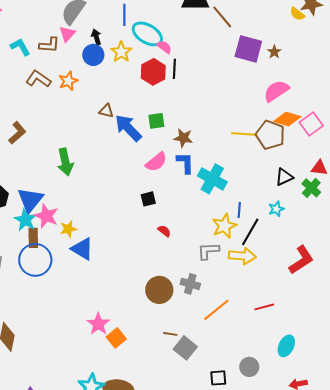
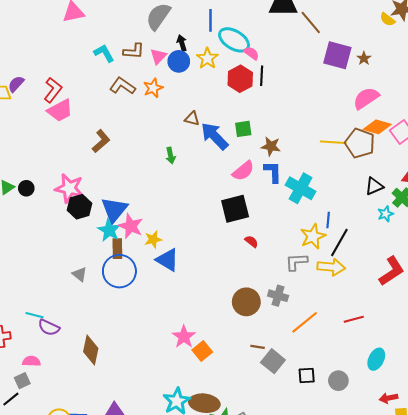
pink triangle: (67, 34) -> (158, 56), moved
green arrow: (65, 162) -> (171, 156), moved, size x0.6
black square: (148, 199) -> (235, 209), size x1.8
cyan star: (276, 209) -> (385, 214), moved
black square: (218, 378) -> (307, 376), moved

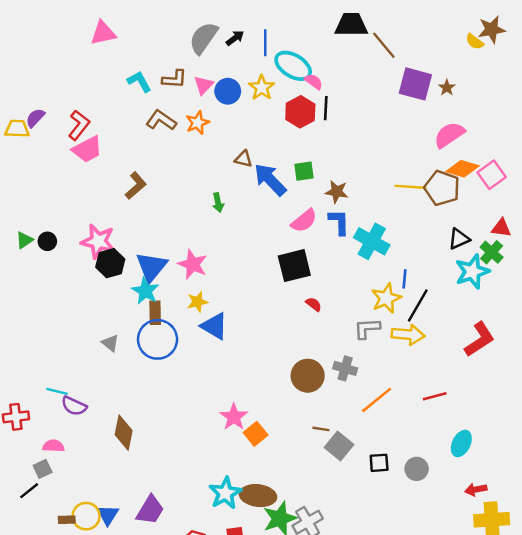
black arrow: (182, 43) -> (235, 38), moved, turned 70
cyan star: (385, 214) -> (472, 272), size x1.8
pink star: (131, 226) -> (193, 264), moved

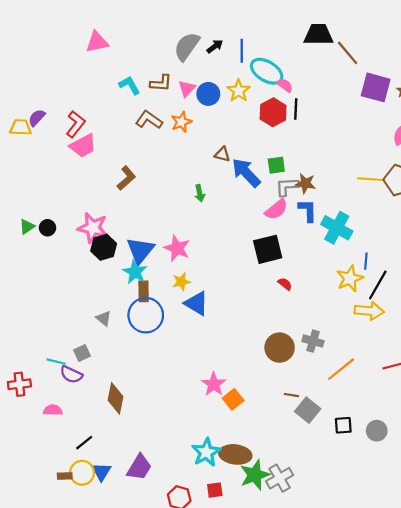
gray L-shape: (367, 328) -> (287, 187), moved
gray square: (43, 469) -> (82, 353), moved
black line: (29, 491) -> (84, 443), moved

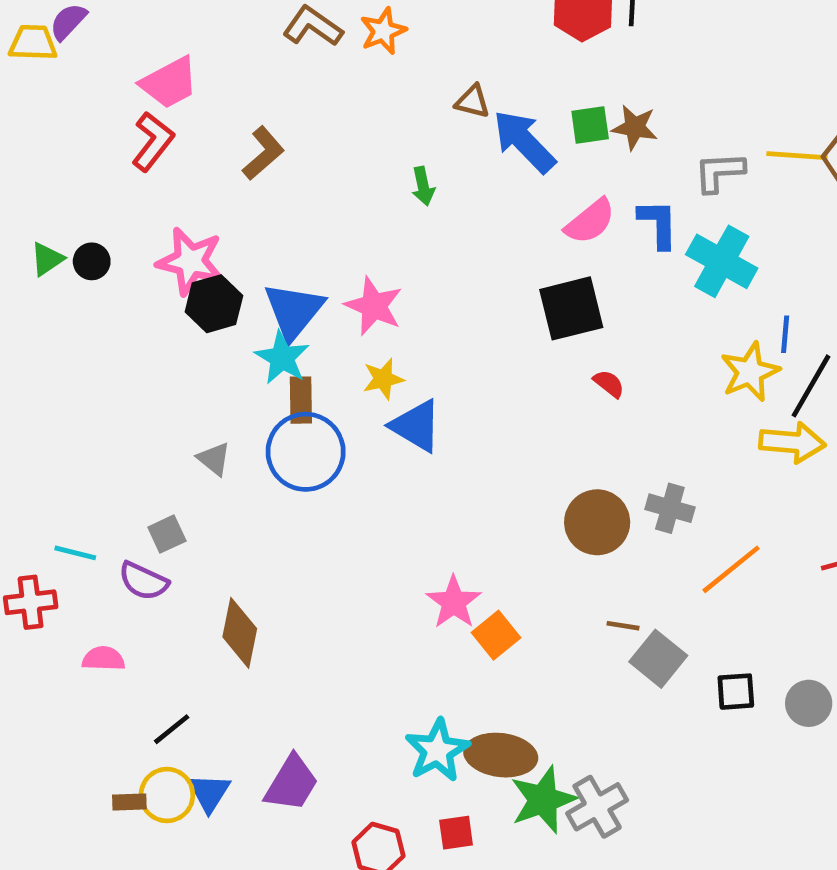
red L-shape: (76, 124) -> (153, 141), moved
brown star: (305, 183) -> (635, 127), moved
gray L-shape: (287, 187) -> (719, 172), moved
cyan line: (56, 362) -> (75, 553), moved

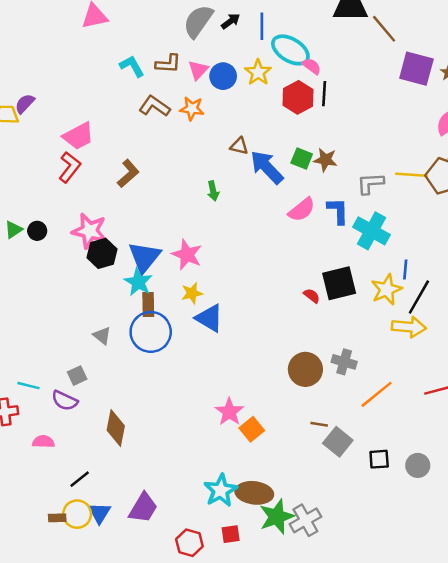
orange star: (383, 31) -> (192, 109), turned 30
green square: (590, 125) -> (302, 158), turned 30
black square: (571, 308) -> (339, 283), moved

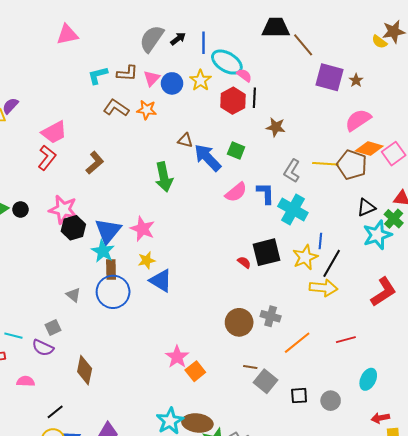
cyan L-shape: (132, 66) -> (98, 75), turned -75
brown star: (325, 160) -> (276, 127), moved
gray L-shape: (370, 183) -> (292, 171), turned -55
green arrow: (213, 191) -> (164, 177), size x1.8

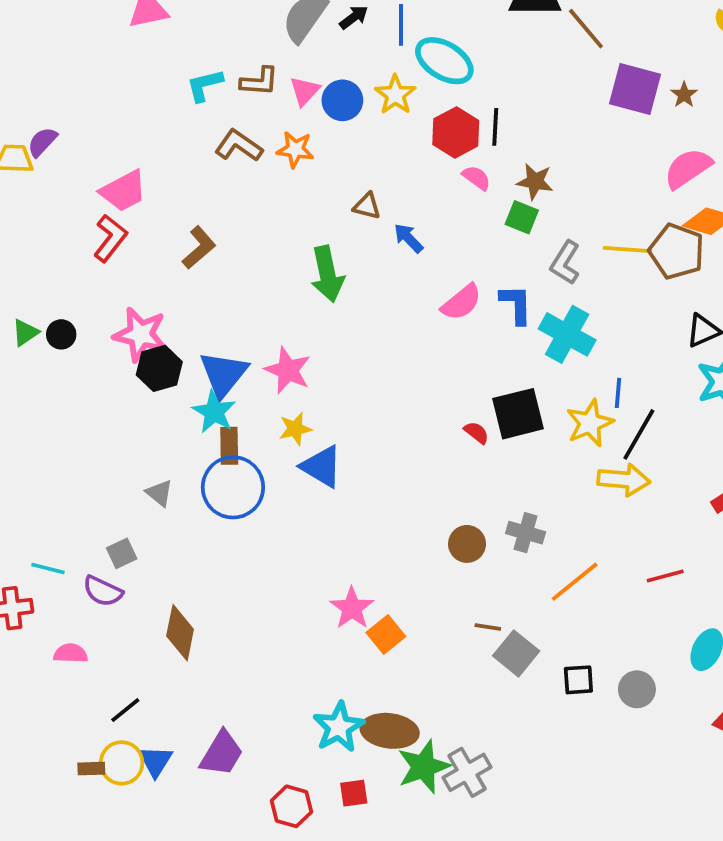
pink semicircle: (244, 75) -> (476, 178), moved
green square: (236, 151) -> (522, 217), moved
blue arrow: (208, 158) -> (409, 238), size x0.6
brown circle: (239, 322) -> (467, 544), size x0.7

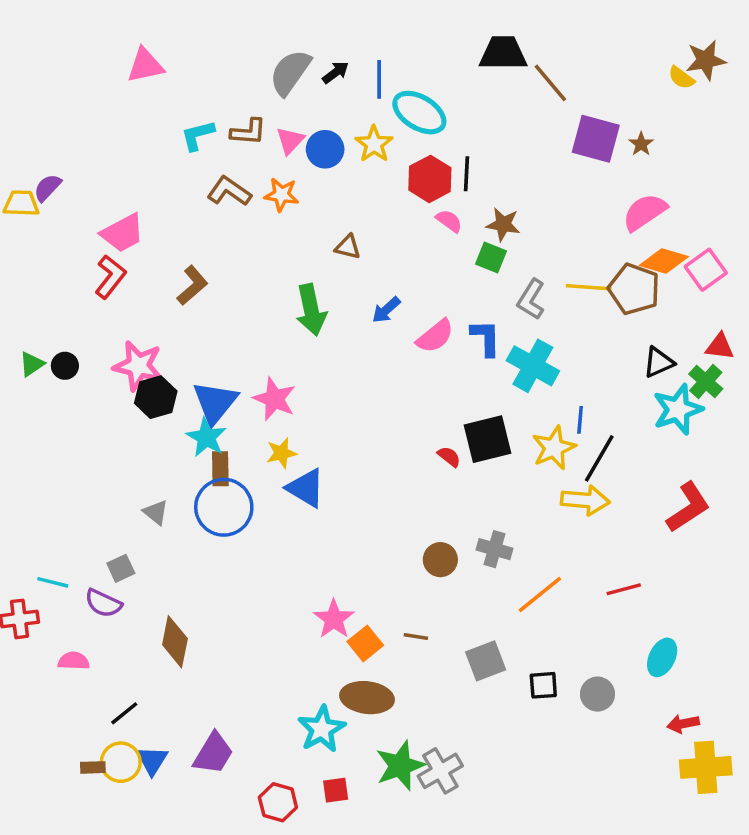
blue arrow: (409, 238) -> (386, 310), moved, turned -88
brown line: (488, 627) -> (416, 636), moved
gray square: (516, 653) -> (486, 661), turned 30
brown ellipse: (390, 731) -> (367, 698), moved

